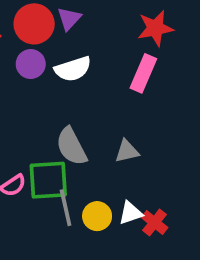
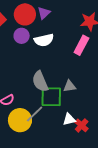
green square: (48, 180) -> (51, 97), moved
gray line: (66, 208) -> (35, 114), turned 54
yellow circle: (97, 216) -> (20, 120), moved, size x1.5

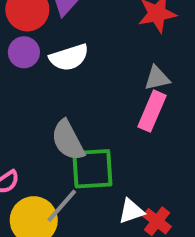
pink rectangle: (81, 45) -> (152, 111), moved
gray triangle: (70, 86) -> (157, 78), moved

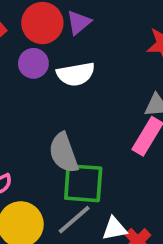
gray line: (62, 206) -> (74, 220), moved

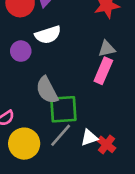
purple circle: (33, 63) -> (21, 51), moved

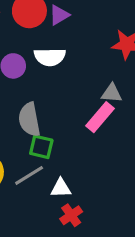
green square: (63, 109) -> (41, 147), size x0.7
red cross: (106, 144) -> (71, 215), moved

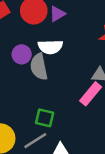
gray semicircle: (29, 119) -> (39, 67), moved

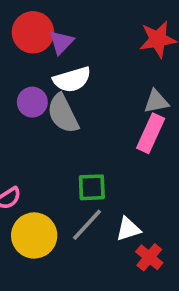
purple triangle: (57, 14) -> (61, 42), moved

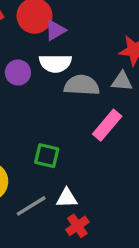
gray triangle: (156, 101) -> (122, 81), moved
gray semicircle: (63, 114) -> (82, 85), moved, turned 104
gray line: (87, 225) -> (31, 206), moved

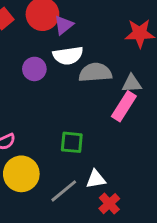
gray triangle: (122, 81) -> (132, 83), moved

